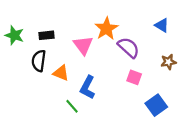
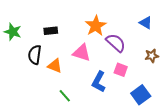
black rectangle: (47, 35) -> (51, 31), moved
pink triangle: (83, 45) -> (82, 53), moved, turned -36
blue L-shape: (88, 87) -> (99, 82), moved

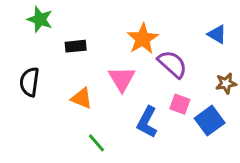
green star: (13, 32) -> (40, 19), moved
pink triangle: (82, 53) -> (122, 79), turned 42
black semicircle: (35, 55) -> (30, 82), moved
blue square: (141, 95) -> (210, 121), moved

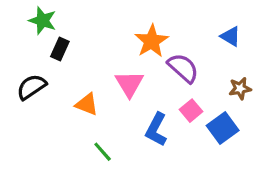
black rectangle: (76, 46) -> (60, 49), moved, turned -60
black semicircle: (30, 82) -> (31, 87), turned 48
pink square: (180, 104) -> (191, 111), turned 30

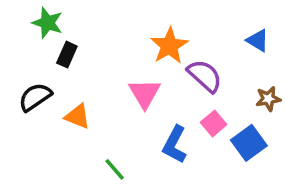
orange triangle: (87, 104) -> (78, 116), moved

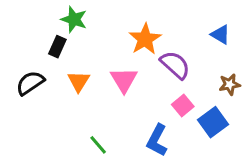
green star: (47, 23) -> (74, 19), moved
orange triangle: (78, 116) -> (79, 81), moved, turned 40
blue L-shape: (175, 145) -> (157, 140), moved

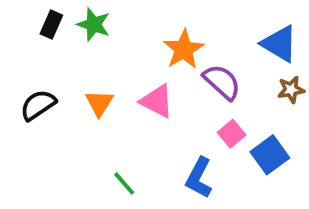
blue triangle: (220, 35) -> (279, 44), size x1.5
black rectangle: (57, 47) -> (51, 24), moved
pink triangle: (124, 80) -> (157, 101), turned -32
brown star: (230, 84) -> (291, 90), moved

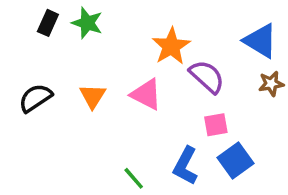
pink square: (232, 134) -> (216, 125), turned 30
blue square: (270, 155) -> (235, 160), moved
green line: (124, 184) -> (134, 178), moved

